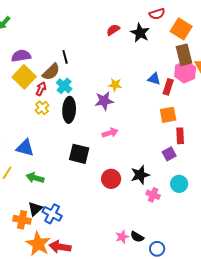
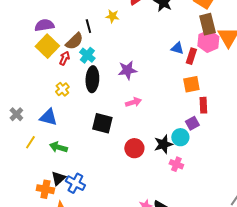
yellow star: (115, 85) -> (112, 16), moved
yellow cross: (42, 108) -> (62, 89), moved
cyan circle: (179, 184) -> (180, 137), moved

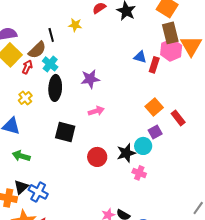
orange square: (191, 84) -> (154, 107), moved, turned -30
red rectangle: (203, 105) -> (178, 118), moved, turned -35

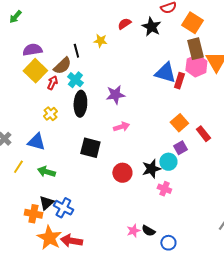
blue triangle: (140, 57) -> (165, 73), size x1.6

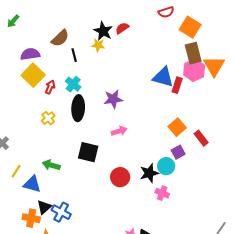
black star: (151, 27) -> (103, 31), moved
brown semicircle: (62, 66) -> (60, 38), moved
blue triangle: (36, 142) -> (32, 184), moved
green arrow: (46, 172) -> (51, 165), moved

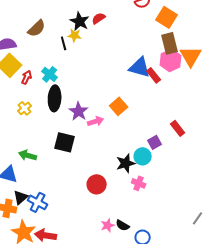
black line: (74, 55) -> (64, 43), moved
red rectangle: (177, 85) -> (154, 75), turned -56
purple star: (113, 99) -> (79, 111), moved, turned -30
orange square: (177, 127) -> (119, 106), moved
red circle: (120, 177) -> (97, 184), moved

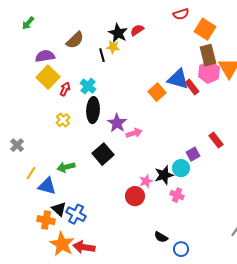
orange square: (119, 106) -> (157, 92), moved
black square: (65, 142) -> (103, 154), turned 35
green arrow: (28, 155) -> (66, 167), turned -30
black triangle: (21, 197) -> (59, 209), turned -35
pink star: (108, 225) -> (146, 181), moved

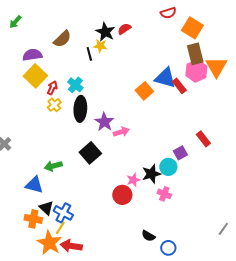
yellow cross: (63, 120) -> (54, 105), moved
yellow line: (31, 173) -> (60, 228), moved

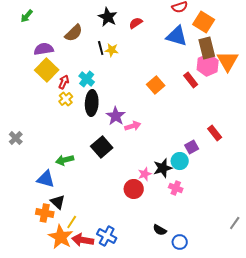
black star: (105, 32) -> (108, 17), moved
yellow star: (100, 46) -> (112, 50), moved
blue triangle: (165, 78) -> (177, 36), moved
blue cross: (63, 213) -> (107, 236), moved

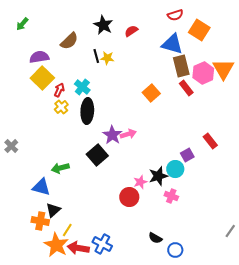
brown rectangle: (207, 48) -> (181, 66), moved
purple star: (116, 116) -> (112, 135), moved
black triangle: (58, 202) -> (53, 210), turned 35

